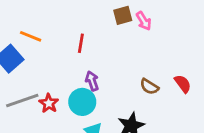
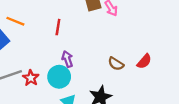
red semicircle: (183, 84) -> (144, 61), turned 77

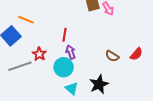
red line: (58, 27) -> (65, 35), moved
red star: (31, 78) -> (39, 54), moved

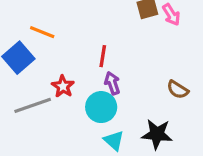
black star: (99, 84) -> (157, 134), turned 30

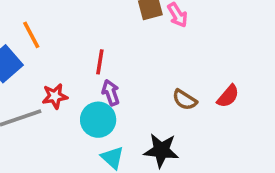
orange line: (42, 32) -> (31, 35), turned 40
red star: (63, 86) -> (55, 96), turned 30

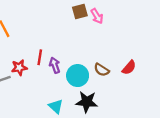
red line: (100, 62) -> (40, 57), moved
cyan circle: (98, 120) -> (78, 76), moved

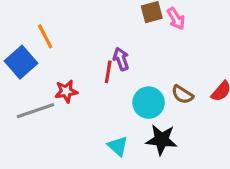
red line: (40, 57) -> (108, 72), moved
purple arrow: (55, 65) -> (121, 59), moved

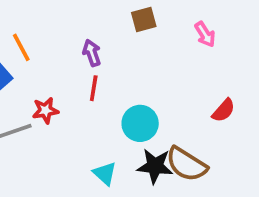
pink arrow: (176, 19) -> (205, 34), moved
purple arrow: (121, 59) -> (92, 53), moved
brown semicircle: (182, 94) -> (186, 164), moved, size x1.6

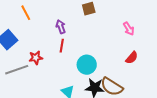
pink arrow: (205, 34) -> (129, 29), moved
orange line: (21, 47) -> (26, 13), moved

